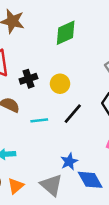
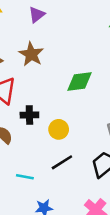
cyan line: (39, 120) -> (25, 177), moved

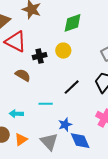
yellow circle: (59, 129) -> (63, 51), moved

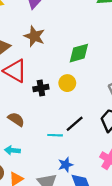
brown semicircle: (23, 75) -> (16, 119), moved
cyan line: (46, 104) -> (55, 135), moved

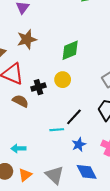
brown star: (34, 36) -> (27, 39), turned -30
brown semicircle: (16, 119) -> (20, 101), moved
blue star: (66, 165) -> (79, 145), moved

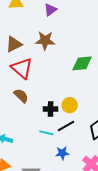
yellow circle: (63, 80) -> (70, 105), moved
black cross: (38, 87) -> (51, 109), moved

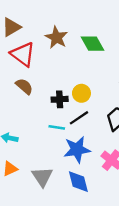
brown star: (45, 41) -> (56, 38), moved, turned 30
green diamond: (82, 63) -> (92, 44), turned 70
blue star: (62, 153) -> (77, 150), size x1.6

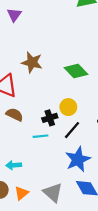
green diamond: (92, 44) -> (76, 71), moved
cyan line: (57, 127) -> (40, 136), moved

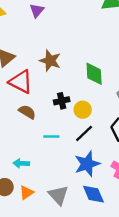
green diamond: (76, 71) -> (94, 74), turned 35
black cross: (50, 118) -> (62, 101), moved

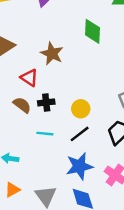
green diamond: (94, 74) -> (92, 31), moved
red triangle: (21, 82) -> (29, 78), moved, size x0.7
black cross: (62, 101) -> (46, 102), moved

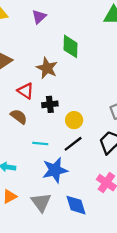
green diamond: (92, 31) -> (70, 46), moved
black cross: (46, 102) -> (50, 104), moved
blue star: (79, 166) -> (55, 170), moved

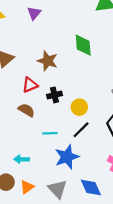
green diamond: (70, 46) -> (83, 45), moved
red triangle: (26, 91) -> (30, 85), turned -49

